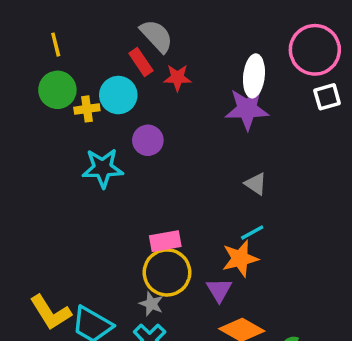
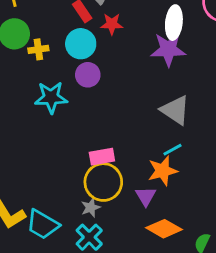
cyan circle: (118, 95) -> (81, 44), moved
gray triangle: (256, 184) -> (175, 110), size x1.6
gray star: (151, 304) -> (91, 208), turned 30

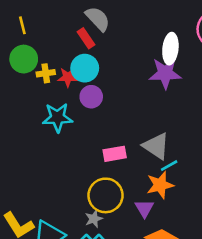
red star: (112, 24) -> (68, 77), moved
gray triangle: (175, 110) -> (156, 146), moved
pink rectangle: (102, 157) -> (115, 154), moved

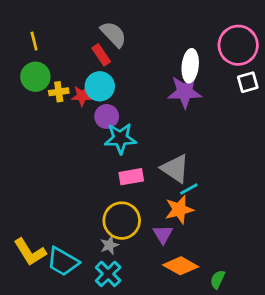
cyan star: (57, 117) -> (120, 138), moved

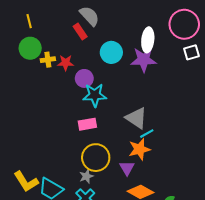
cyan circle: (100, 86) -> (111, 52), moved
pink rectangle: (131, 177) -> (87, 124), moved

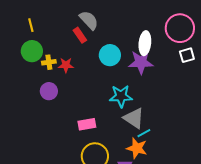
purple circle: (84, 78) -> (49, 91), moved
cyan star: (95, 95) -> (121, 96), moved
orange star: (139, 149) -> (137, 148), turned 30

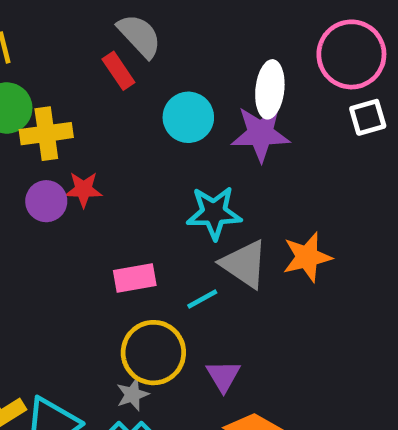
yellow cross: (49, 62) -> (46, 134), size x1.5
red star: (66, 65) -> (84, 190), moved
cyan line: (144, 133) -> (202, 299), moved
orange star: (137, 148) -> (307, 257), moved, turned -30

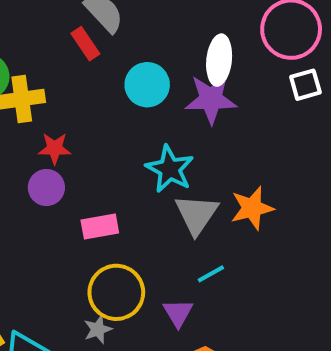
purple circle: (46, 201) -> (46, 188), moved
cyan star: (214, 213) -> (170, 169), turned 30
gray triangle: (244, 264) -> (196, 214), turned 30
cyan line: (202, 299) -> (211, 274), moved

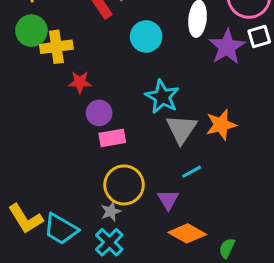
purple star: (211, 99) -> (227, 47), moved, turned -30
purple circle: (46, 188) -> (99, 113), moved

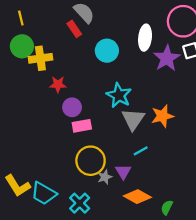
gray star: (111, 211) -> (105, 177), moved

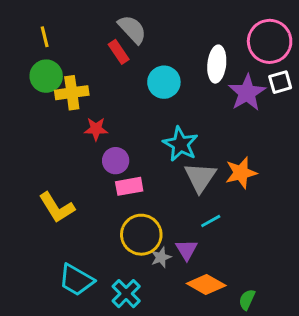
yellow L-shape: (18, 186) -> (57, 207), moved

